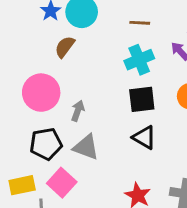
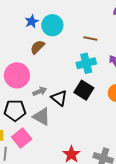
black square: (142, 99) -> (84, 90), turned 30
gray arrow: (78, 111) -> (40, 91), turned 40
black triangle: (144, 137) -> (59, 98), moved

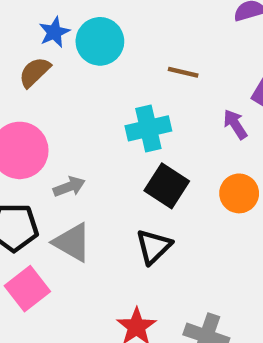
brown semicircle: (37, 47) -> (35, 72), moved
cyan cross: (86, 63) -> (148, 128), moved
black triangle: (59, 98) -> (154, 247), moved, turned 36

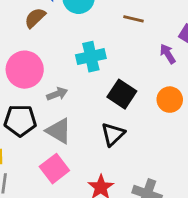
cyan cross: (148, 128) -> (91, 57), moved
pink square: (27, 289) -> (54, 169), moved

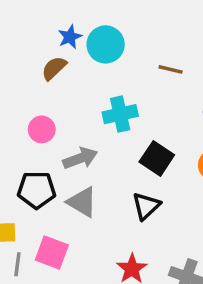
pink circle: (25, 70) -> (42, 129), size x0.6
gray arrow: (57, 94) -> (80, 158), size x1.4
pink square: (54, 169) -> (52, 253), moved, turned -32

